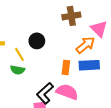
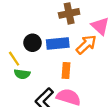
blue rectangle: (89, 65) -> (58, 44), moved
green semicircle: (18, 70) -> (22, 74), moved

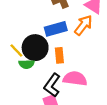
black circle: (32, 43) -> (35, 48), moved, size x1.5
orange rectangle: (66, 71) -> (59, 55), moved

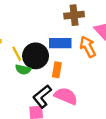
orange arrow: (83, 25) -> (88, 47), turned -80

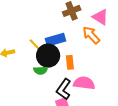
blue rectangle: (60, 43) -> (55, 40), moved
yellow line: (17, 54) -> (35, 45), moved

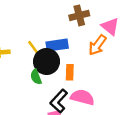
orange arrow: (91, 35) -> (97, 45), turned -108
green semicircle: (41, 70) -> (36, 77), turned 64

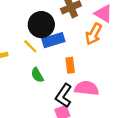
black circle: (47, 61) -> (41, 25), moved

